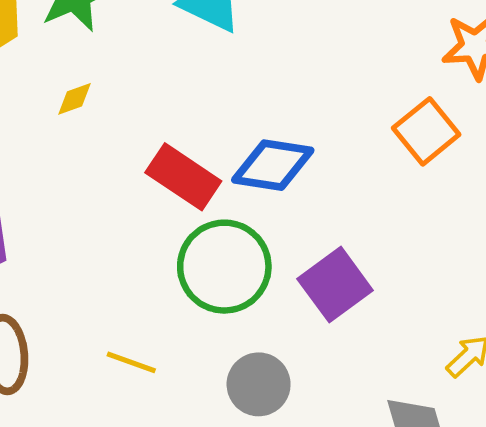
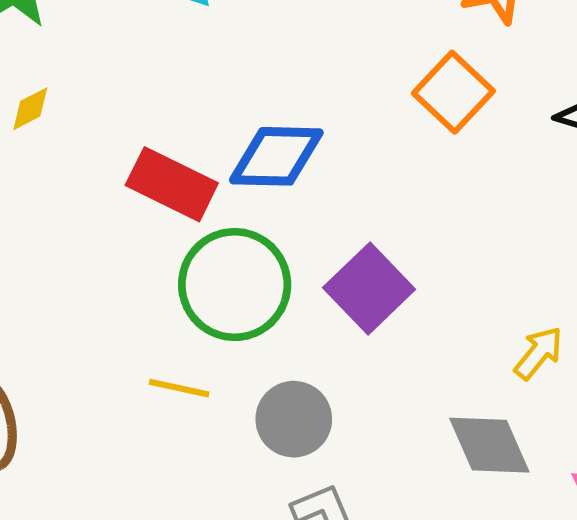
yellow line: (131, 362) -> (179, 388), moved

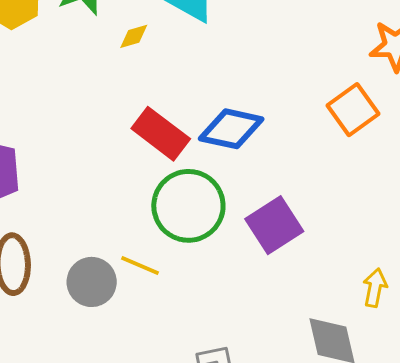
yellow diamond: (30, 109) -> (134, 36), moved
yellow arrow: (538, 353) -> (375, 288), turned -39
gray circle: (294, 419) -> (92, 282), moved

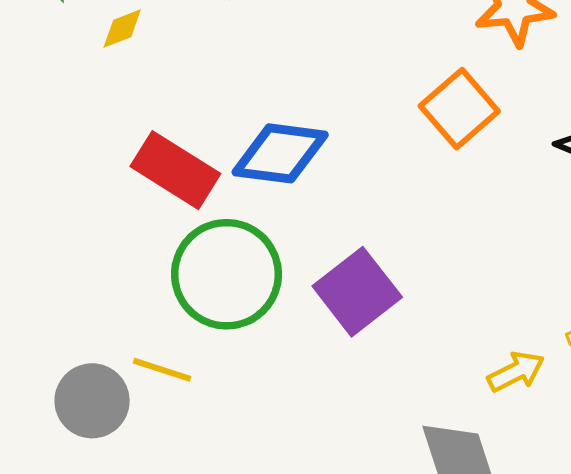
yellow arrow: (375, 288) -> (516, 372), turned 57

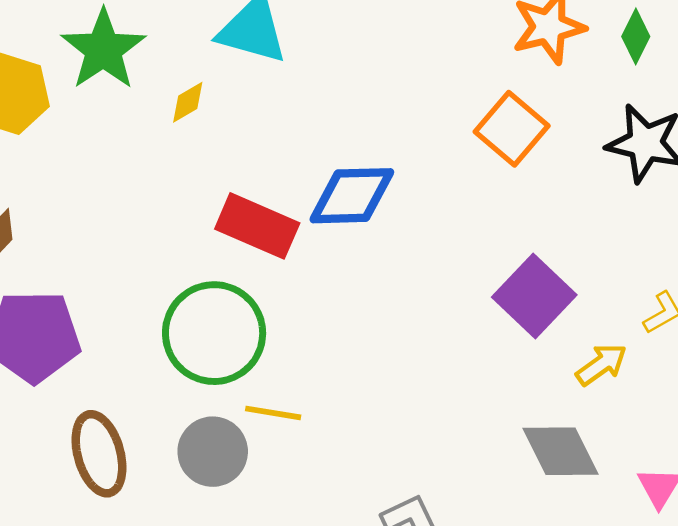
green circle: (227, 274) -> (214, 333), moved
purple square: (357, 292) -> (534, 296), moved

